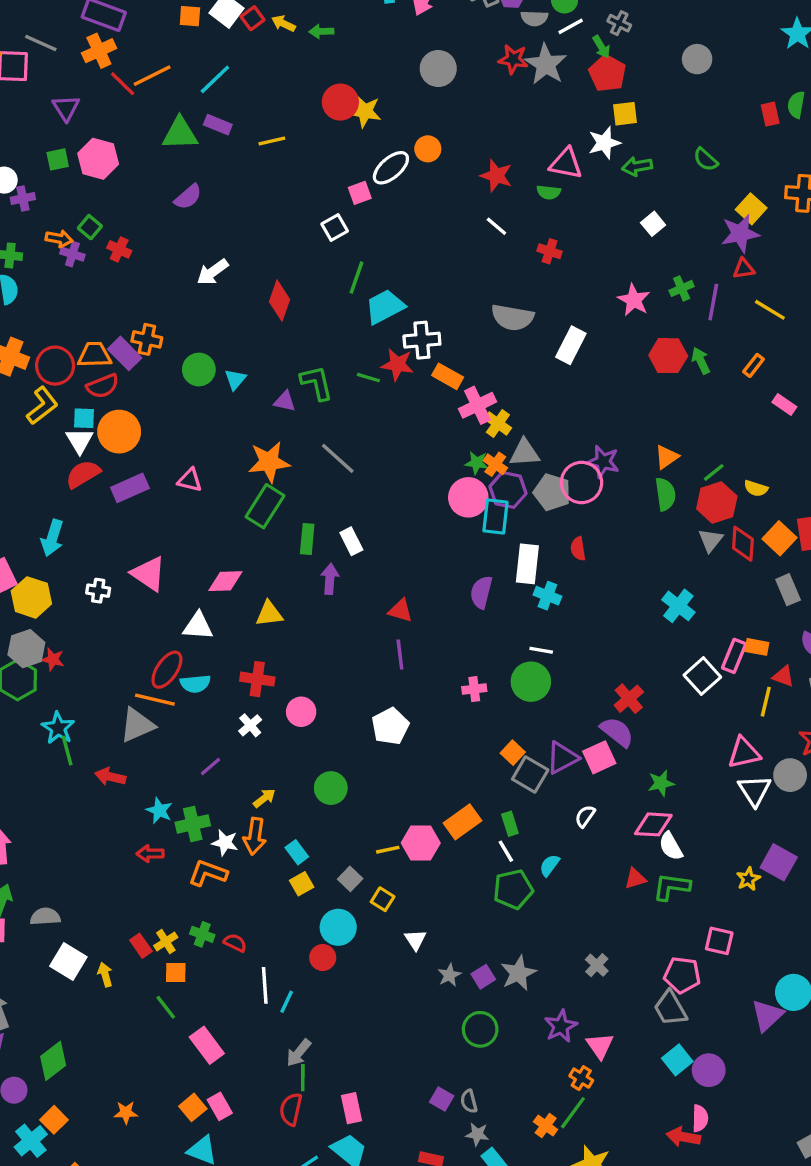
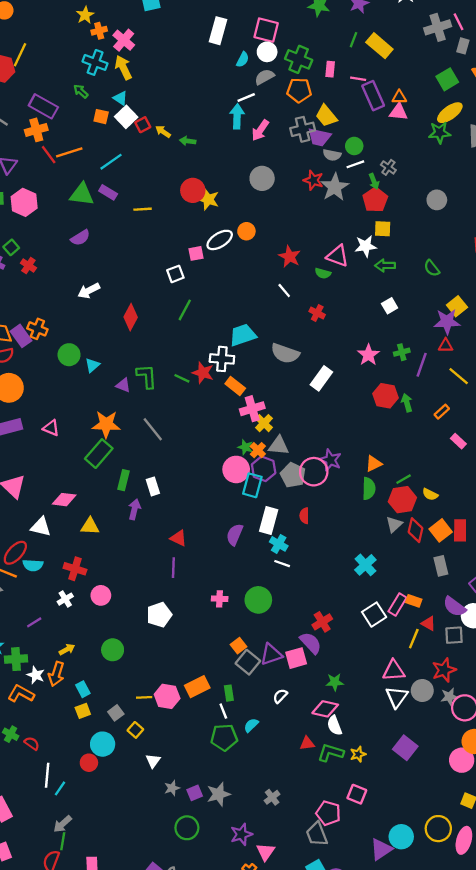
cyan trapezoid: (385, 307) -> (243, 335), moved
white line: (541, 650) -> (282, 564), moved
yellow star: (748, 879) -> (358, 754), moved

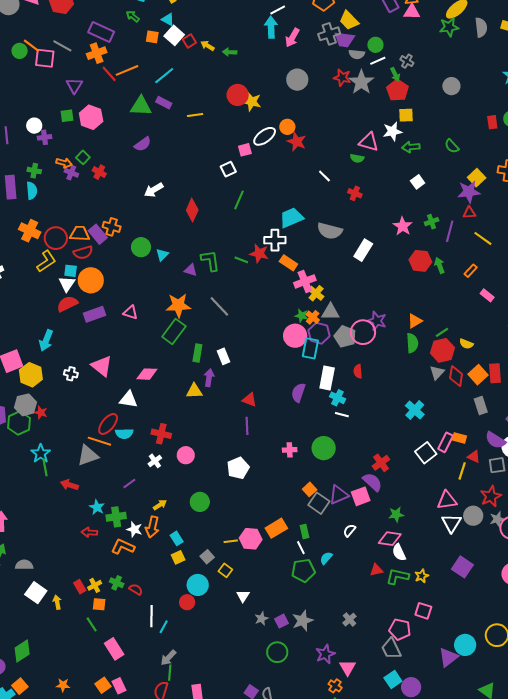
red star: (290, 257) -> (297, 142), moved
yellow triangle: (90, 526) -> (194, 391), moved

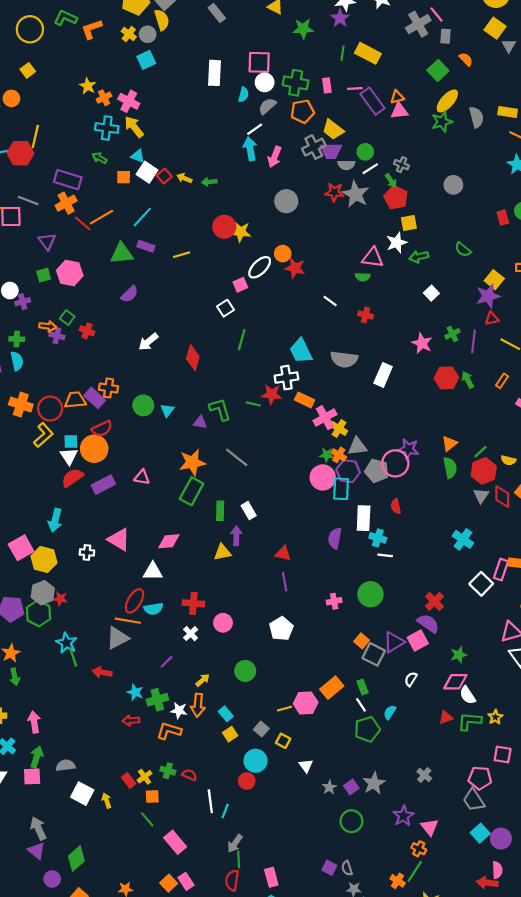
cyan trapezoid: (291, 218) -> (301, 351), turned -85
red semicircle: (83, 252) -> (102, 429), moved

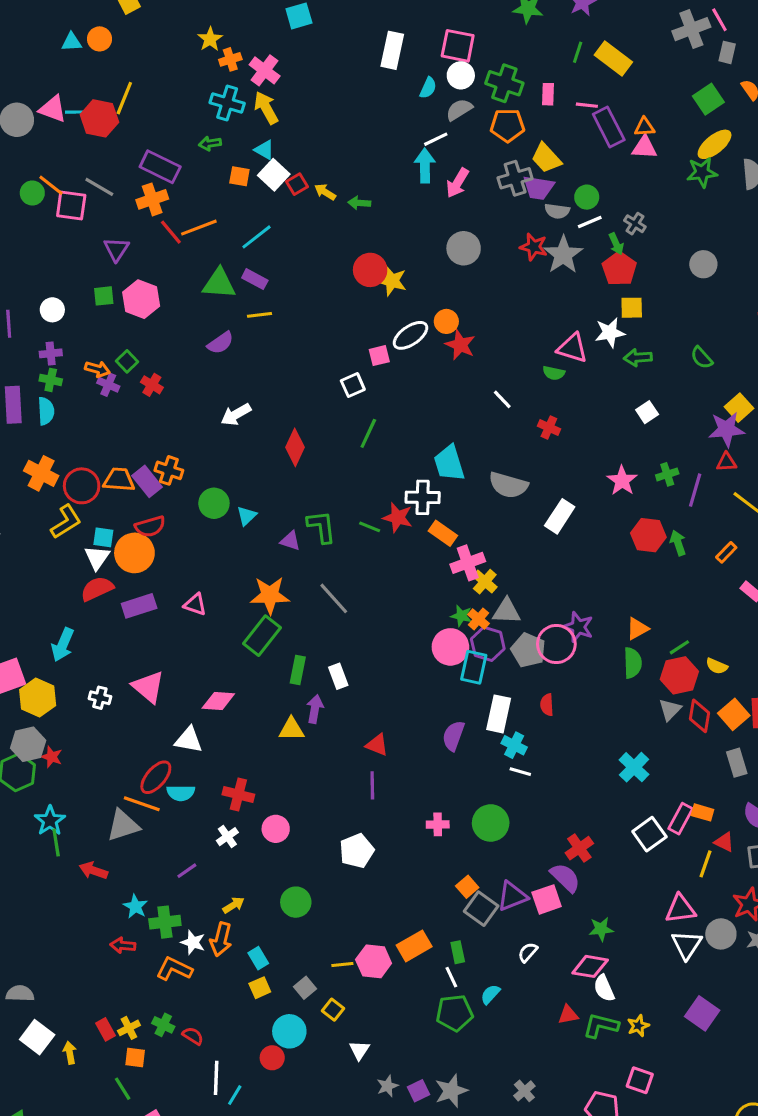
green arrow: (99, 158) -> (210, 143), turned -48
yellow line: (181, 255) -> (259, 315), moved
purple cross: (23, 302) -> (51, 353), moved

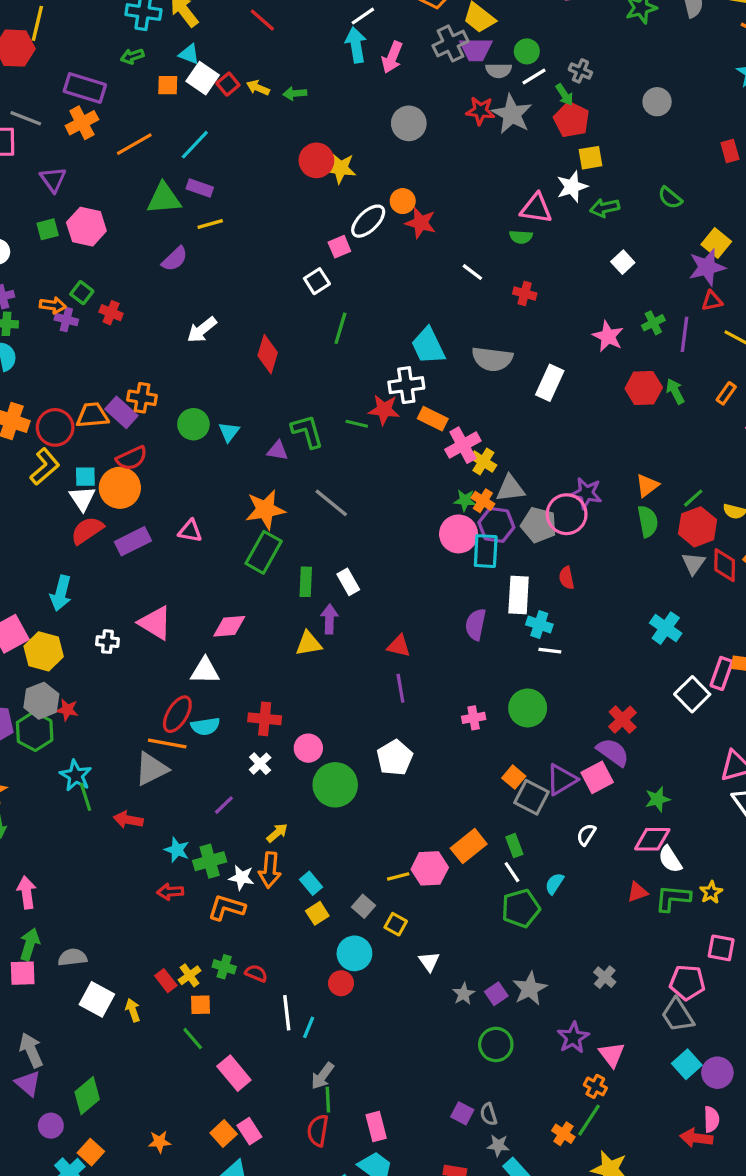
red line: (171, 232) -> (262, 20), moved
green circle: (296, 902) -> (335, 785), moved, size x1.4

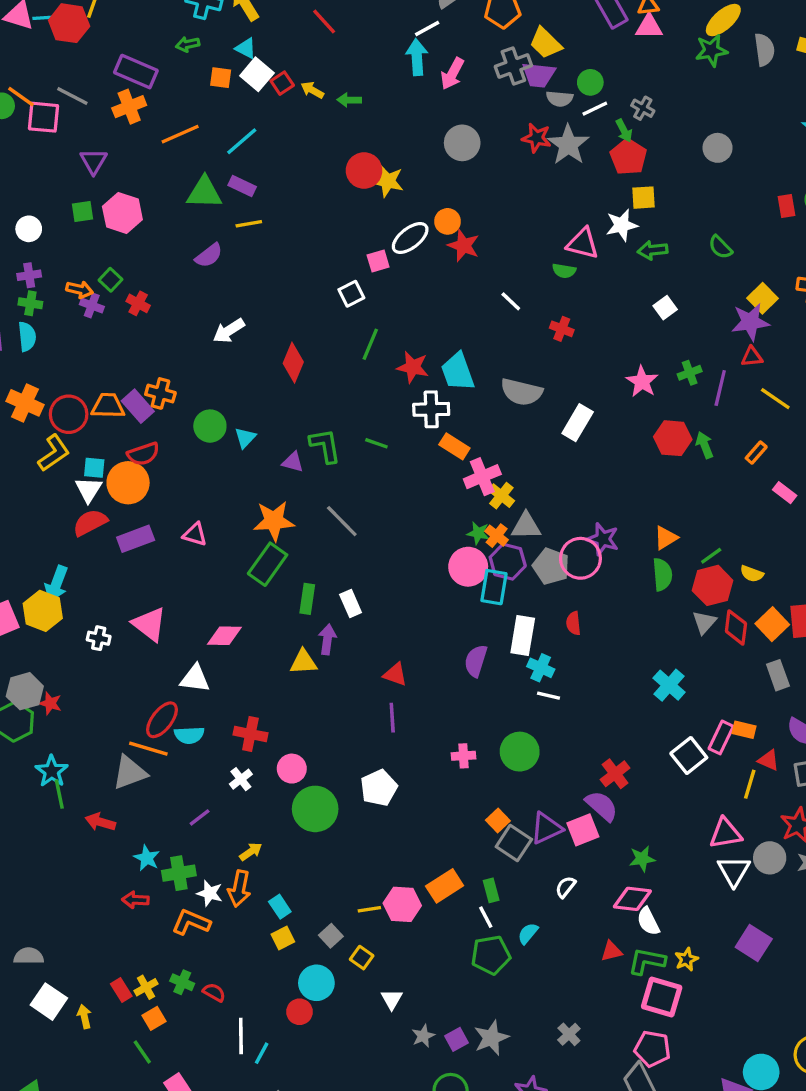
red star: (384, 410) -> (413, 367), moved
yellow hexagon: (44, 651) -> (43, 611), moved
pink square: (721, 948) -> (662, 997), moved, size x1.4
orange square: (201, 1005) -> (154, 1018), turned -35

